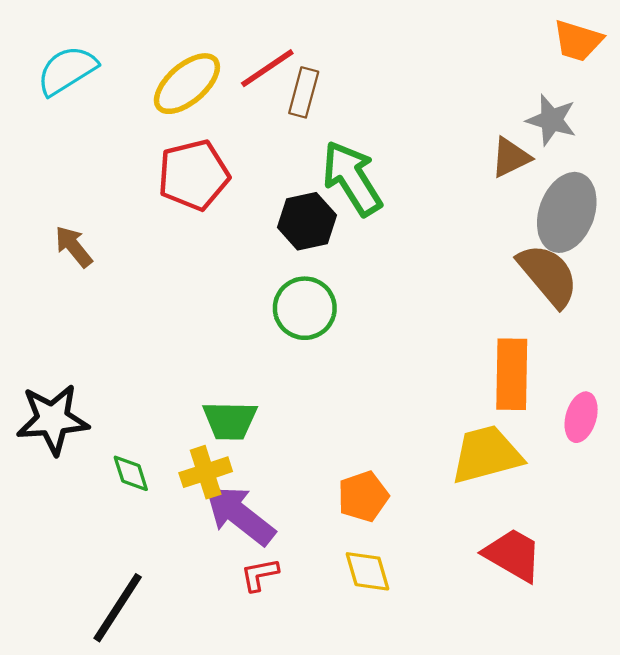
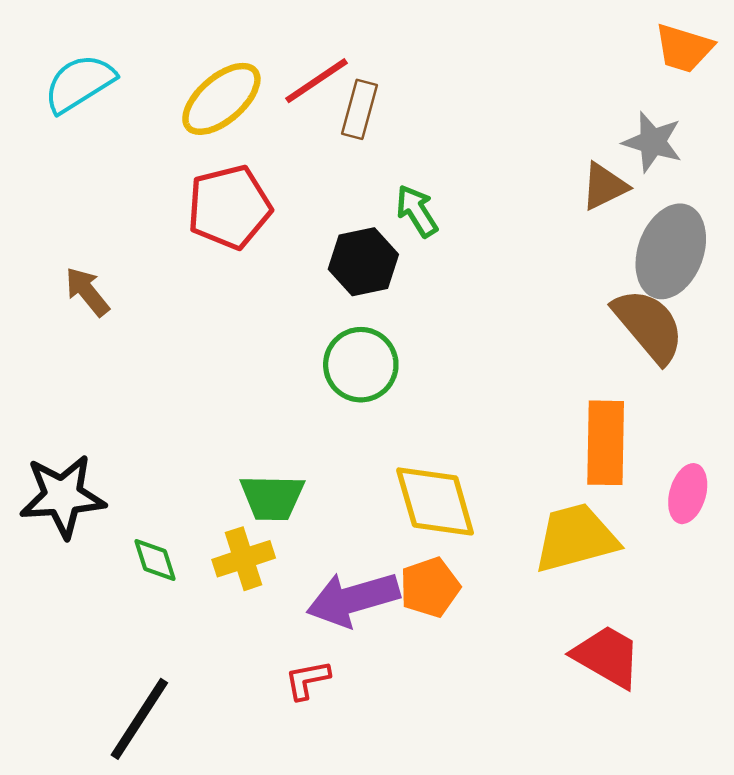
green arrow: (352, 178) -> (417, 211), size x0.6
purple arrow: (240, 515) -> (353, 599), moved, turned -54
yellow diamond: (368, 571) -> (435, 501), moved, size x1.5

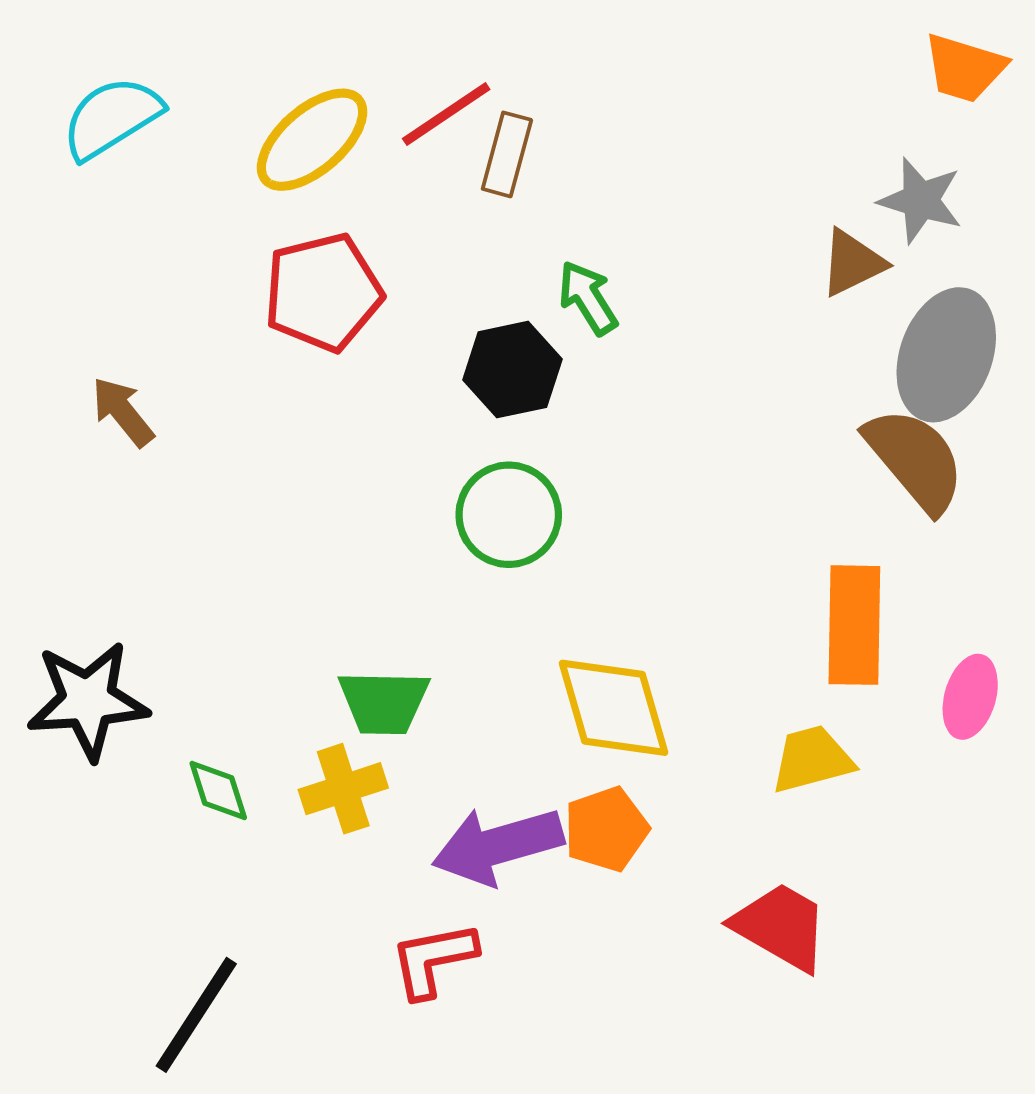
yellow trapezoid: (576, 538) -> (812, 759), size x0.7
red trapezoid: (607, 656) -> (781, 927), moved
red L-shape: (307, 680) -> (433, 960), size x1.4

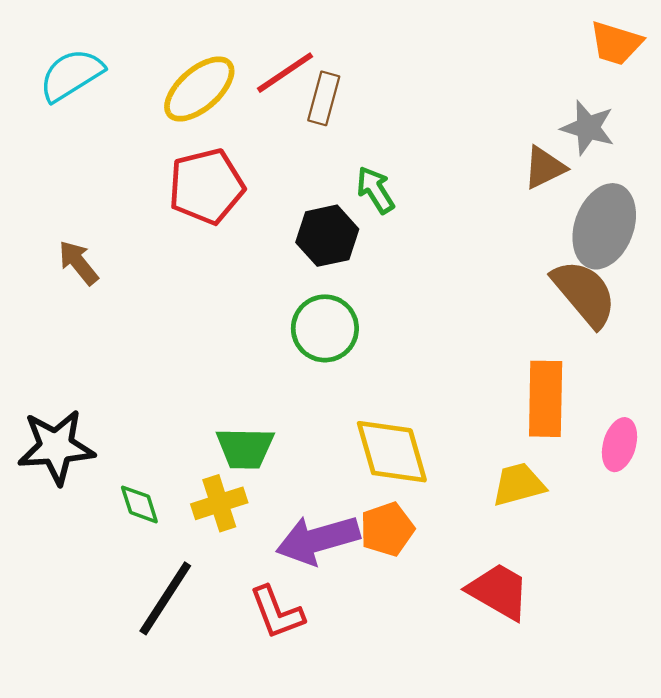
red L-shape: (433, 960) -> (277, 612), turned -100
black line: (196, 1015) -> (165, 598), moved

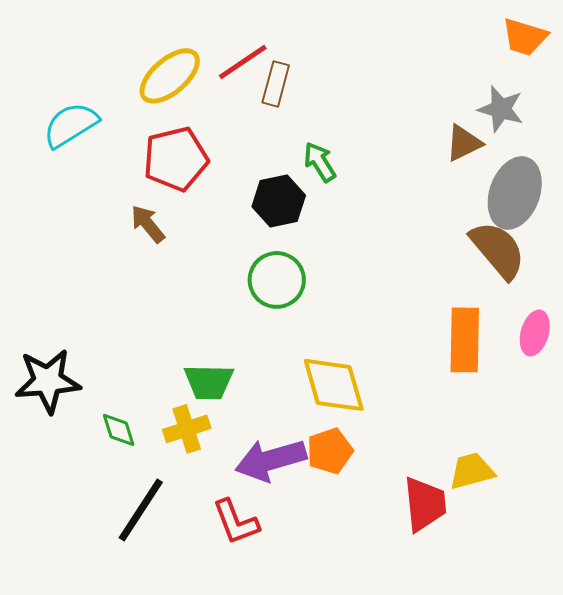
cyan semicircle: (71, 75) -> (71, 125), moved
brown arrow: (78, 263) -> (148, 224), moved
pink ellipse: (620, 445) -> (535, 333), moved
yellow trapezoid: (519, 485) -> (472, 471), moved
red trapezoid: (499, 591) -> (425, 504), turned 54

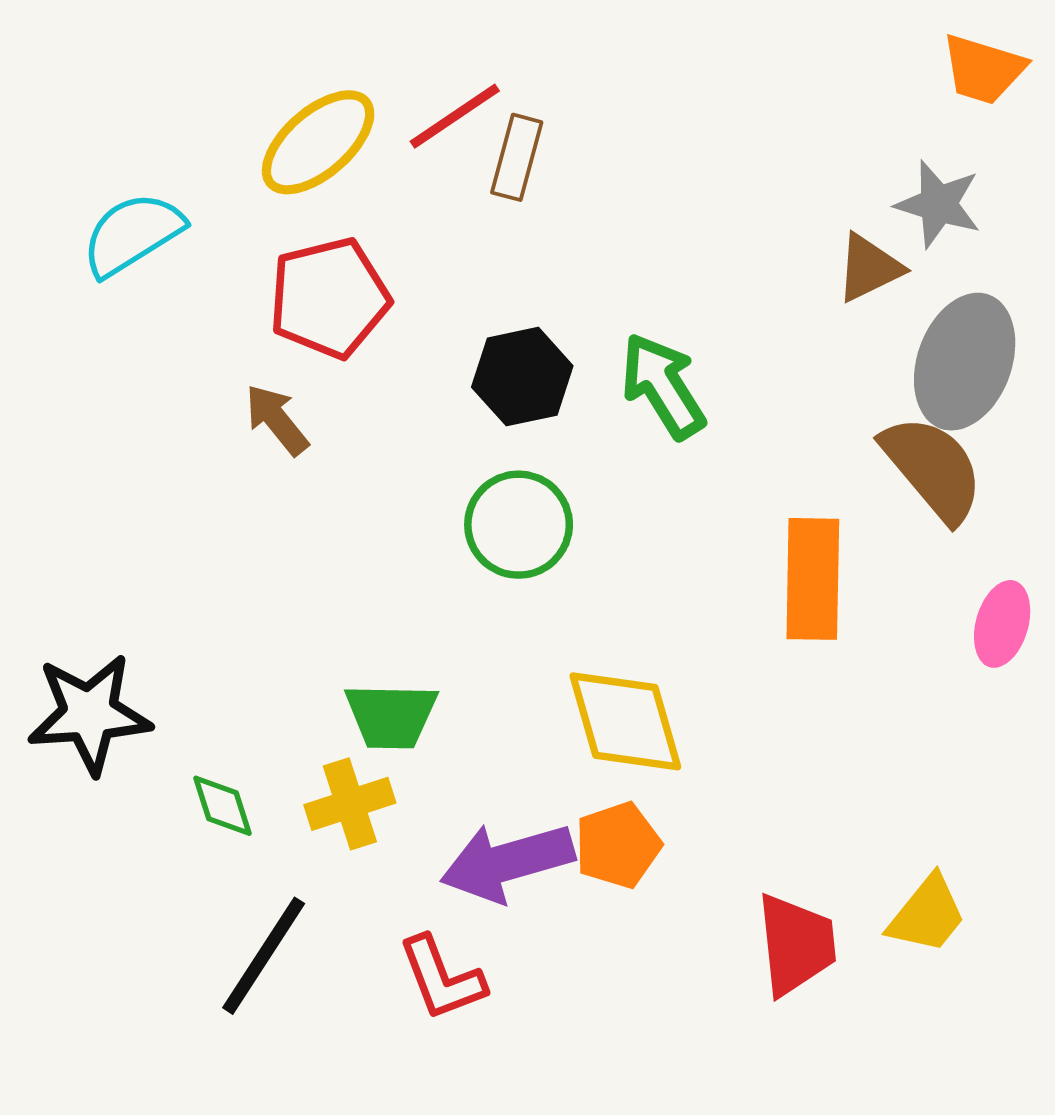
green arrow: (320, 162) -> (663, 386), moved, size x1.4
orange rectangle: (465, 340) -> (813, 579), moved
yellow trapezoid: (472, 471) -> (927, 914), moved, turned 144

